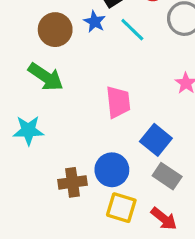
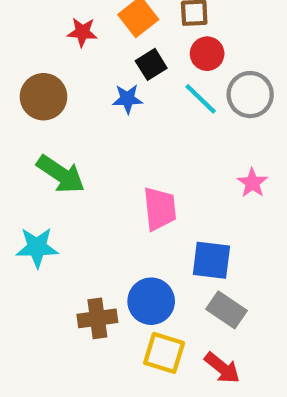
blue star: (95, 22) -> (127, 99), turned -30
brown circle: (55, 30) -> (44, 97), moved
cyan line: (132, 30) -> (201, 99), moved
blue square: (156, 140) -> (211, 260), turned -32

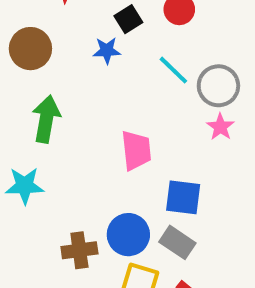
gray circle: (250, 95) -> (218, 86), moved
cyan line: (201, 99) -> (173, 70), moved
green arrow: (61, 174) -> (46, 119), turned -114
gray rectangle: (226, 310) -> (177, 242), moved

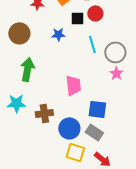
black square: (128, 19) -> (77, 18), moved, turned 32
cyan line: (173, 70) -> (92, 44), turned 30
brown cross: (79, 250) -> (44, 113), moved

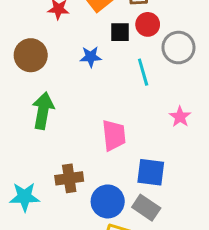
gray circle: (115, 52) -> (178, 48), moved
cyan star: (16, 103) -> (25, 197), moved

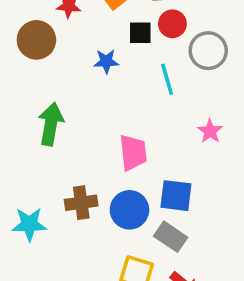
brown circle: (31, 55) -> (36, 40), moved
blue circle: (108, 201) -> (129, 210), moved

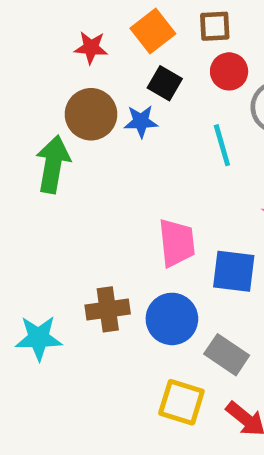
black square: (140, 33) -> (165, 83), moved, turned 30
brown circle: (36, 40) -> (91, 114), moved
green arrow: (51, 124) -> (53, 164), moved
blue square: (176, 196) -> (234, 271), moved

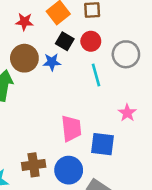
red circle: (229, 71) -> (91, 41), moved

